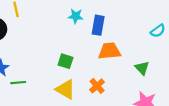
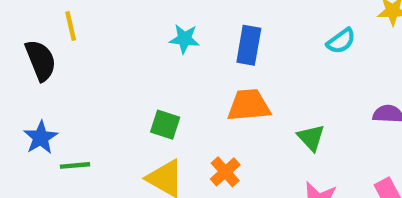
blue rectangle: (98, 25) -> (249, 45), moved
cyan semicircle: (158, 31) -> (341, 41), moved

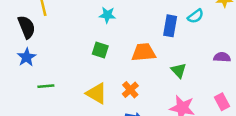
blue rectangle: (249, 45) -> (170, 26), moved
green square: (165, 125) -> (100, 50), moved
blue star: (41, 138) -> (27, 57), moved

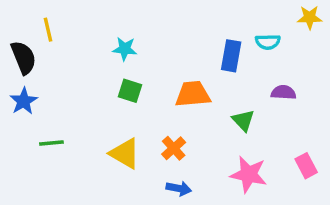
cyan star: (107, 15) -> (125, 49), moved
cyan semicircle: (195, 16) -> (268, 42), turned 35
purple semicircle: (222, 57) -> (283, 92), moved

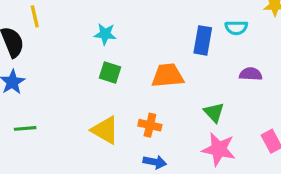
green triangle: (243, 120) -> (214, 112), moved
green line: (51, 143) -> (25, 128), moved
orange cross: (174, 148) -> (150, 125), turned -35

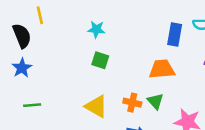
orange trapezoid: (168, 76) -> (162, 69), moved
green triangle: (214, 112) -> (155, 101), moved

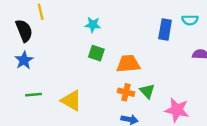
orange trapezoid: (162, 69) -> (128, 64), moved
yellow triangle: (96, 106) -> (71, 101), moved

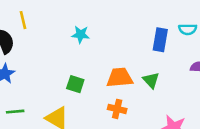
green square: (96, 53) -> (75, 84), moved
green triangle: (147, 91) -> (151, 80), moved

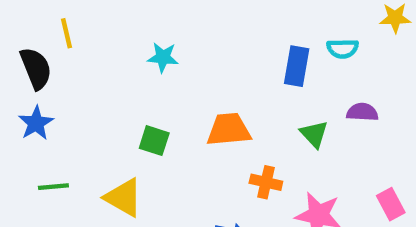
green triangle: (151, 80) -> (314, 134), moved
orange cross: (117, 109) -> (266, 182), moved

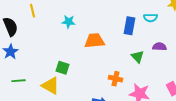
yellow line: (67, 33) -> (32, 11), moved
orange trapezoid: (229, 130) -> (94, 41), moved
green square: (154, 141) -> (62, 68), moved

